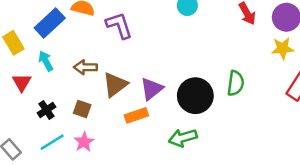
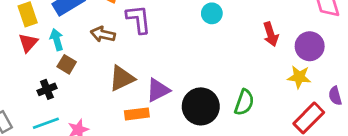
brown arrow: (85, 67) -> (103, 34), moved
red triangle: (22, 82) -> (28, 43), moved
brown square: (82, 109) -> (67, 64), moved

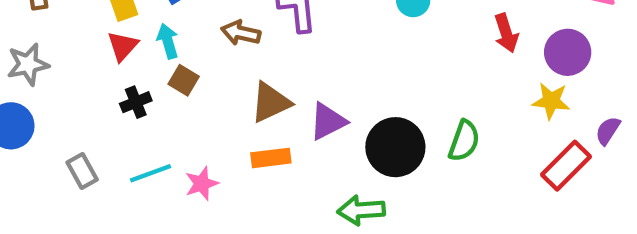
black cross: (47, 89) -> (136, 102), moved
purple semicircle: (335, 96) -> (608, 131), turned 48
orange rectangle: (137, 114) -> (271, 158), moved

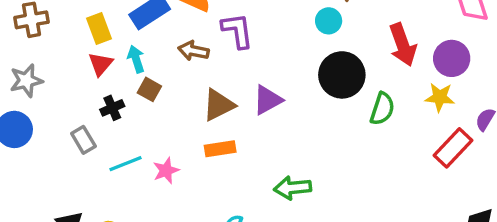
red arrow: (506, 33) -> (403, 45), size x1.4
purple triangle: (328, 121) -> (268, 100), moved
green semicircle: (464, 141) -> (382, 109), moved
black circle: (395, 147) -> (342, 75), moved
gray rectangle: (82, 171) -> (83, 140), moved

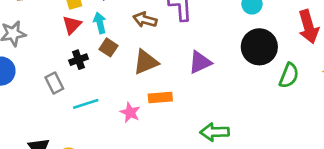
brown triangle: (219, 105) -> (146, 62), moved
pink star: (166, 171) -> (130, 112), moved, turned -30

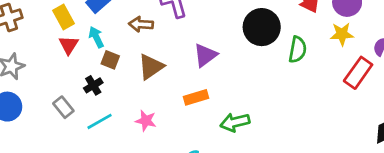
black cross: (79, 60) -> (93, 85), moved
orange rectangle: (160, 98) -> (196, 97), moved

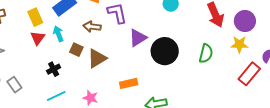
black circle: (262, 27) -> (165, 51), moved
purple triangle: (205, 55) -> (138, 38), moved
brown square: (110, 60) -> (76, 50), moved
gray rectangle: (63, 107) -> (14, 85), moved

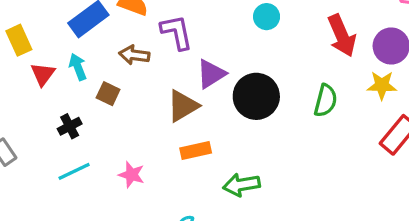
yellow rectangle: (35, 17) -> (19, 40), moved
brown triangle: (97, 58) -> (183, 106), moved

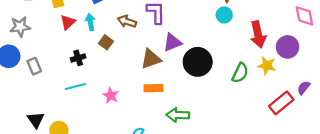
cyan circle: (267, 17) -> (224, 15), moved
yellow star: (382, 85) -> (267, 66), moved

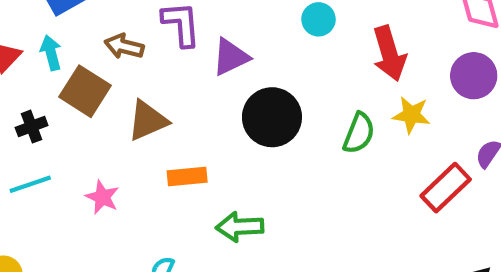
brown square: (106, 42) -> (85, 91), size x1.6
purple triangle: (172, 42) -> (231, 57), moved
purple circle: (288, 47) -> (474, 76), moved
brown triangle: (151, 59) -> (148, 121), moved

